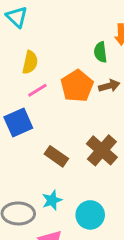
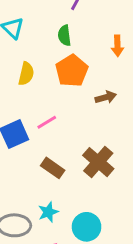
green semicircle: (100, 52) -> (64, 35), moved
orange pentagon: (77, 86) -> (72, 71), moved
pink line: (37, 90) -> (47, 122), moved

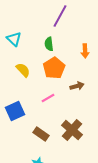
yellow semicircle: (26, 74) -> (23, 70), turned -56
pink line: (47, 122) -> (48, 98), moved

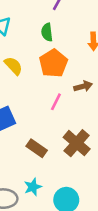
pink line: (48, 98) -> (56, 102), moved, turned -32

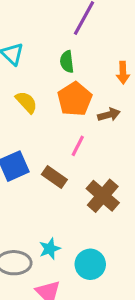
brown arrow: (83, 86) -> (109, 115), moved
brown rectangle: (37, 148) -> (54, 177), moved

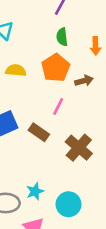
green semicircle: (67, 62) -> (62, 37), moved
yellow semicircle: (26, 102) -> (16, 70), turned -42

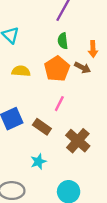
brown arrow: (84, 81) -> (82, 68), moved, turned 42
cyan star: (35, 191) -> (38, 162), moved

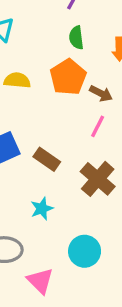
brown arrow: (82, 68) -> (101, 93), moved
pink line: (59, 104) -> (98, 126), moved

